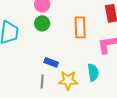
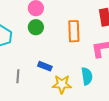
gray line: (42, 81) -> (18, 76), moved

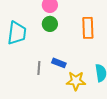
gray line: (18, 76) -> (39, 68), moved

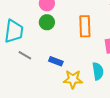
gray line: (39, 68) -> (25, 55), moved, turned -64

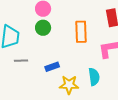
gray line: (25, 55) -> (21, 61), turned -32
blue rectangle: (56, 61) -> (52, 67), turned -40

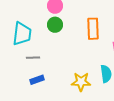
blue rectangle: (52, 67) -> (37, 80), moved

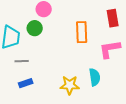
green circle: (55, 25) -> (35, 28), moved

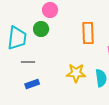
yellow star: (70, 85) -> (76, 73), moved

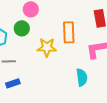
yellow star: (76, 73) -> (47, 47), moved

